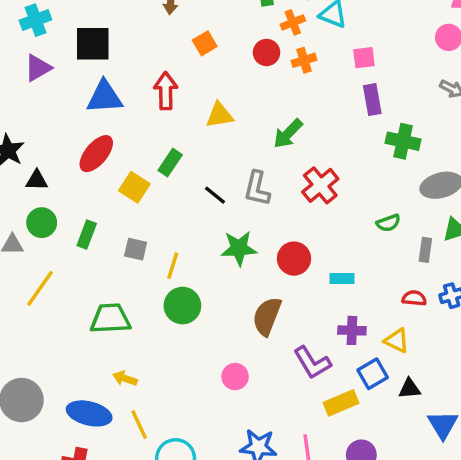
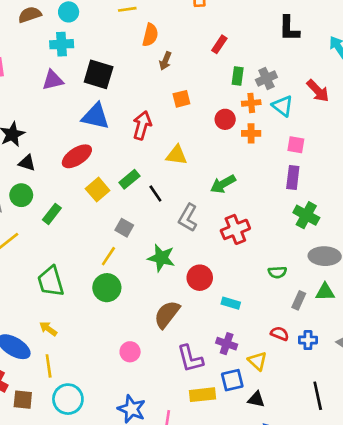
black line: (215, 195) -> (155, 193), moved
gray square: (136, 249) -> (124, 228), moved
green trapezoid: (110, 319) -> (51, 281), turned -120

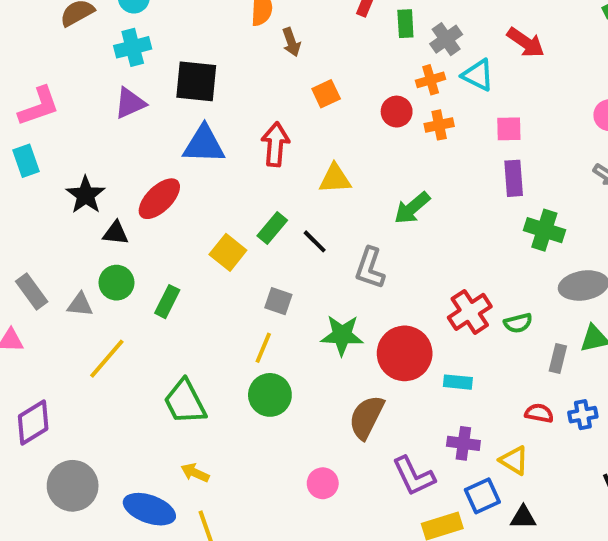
brown arrow: (165, 61) -> (291, 42), turned -30
green rectangle: (238, 76) -> (405, 24), moved
red ellipse: (77, 156) -> (159, 199), moved
red cross: (235, 229) -> (470, 312), moved
red circle: (200, 278) -> (405, 353), size x1.4

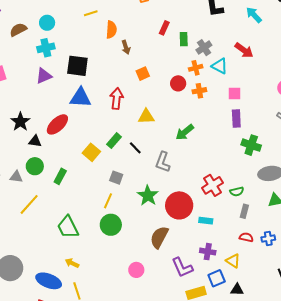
green star: (342, 335) -> (148, 196), turned 30
gray rectangle: (558, 358) -> (244, 211), moved

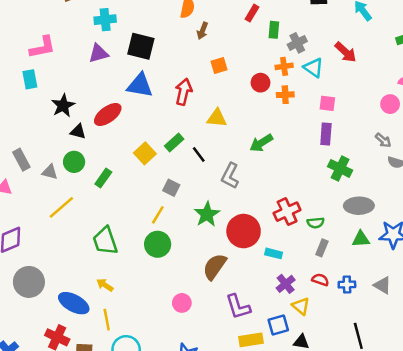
brown arrow: (126, 47) -> (202, 31), turned 32
purple cross: (208, 252) -> (286, 284), moved, turned 35

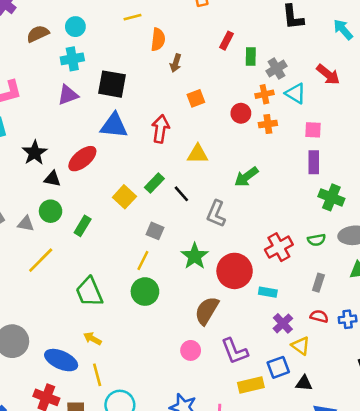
green semicircle: (316, 223) -> (316, 240), moved
pink circle: (182, 303) -> (191, 350), moved

